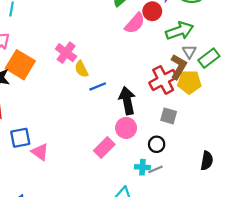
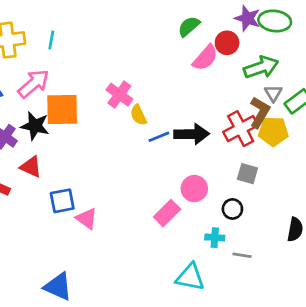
orange square: (20, 65) -> (62, 110), turned -32
black arrow: (127, 101) -> (192, 134), moved, turned 100
gray line: (156, 169) -> (242, 255), moved, turned 32

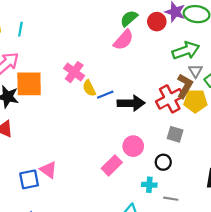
red circle: (227, 43) -> (157, 22), moved
pink semicircle: (205, 58) -> (124, 40), moved
blue line: (159, 137) -> (105, 95), moved
blue square: (62, 201) -> (29, 179), moved

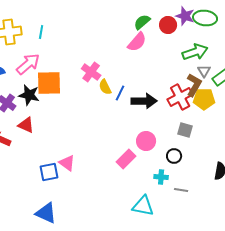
blue line: (105, 95) -> (120, 93), turned -42

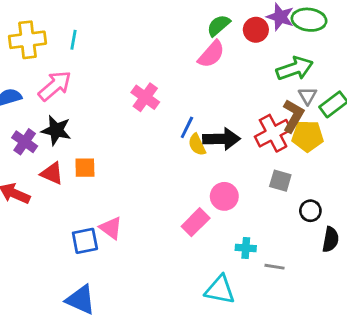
orange square: (49, 83) -> (85, 168), moved, size x0.6
yellow semicircle: (105, 87) -> (197, 145), moved
black circle: (174, 156) -> (310, 211), moved

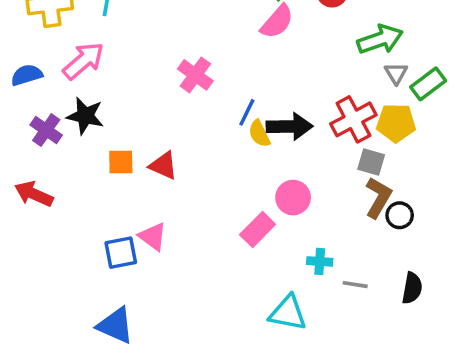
brown L-shape: (293, 116) -> (378, 198), moved
red triangle: (52, 173) -> (163, 166), moved
gray square: (280, 181) -> (371, 162), moved
black semicircle: (331, 239) -> (412, 288), moved

